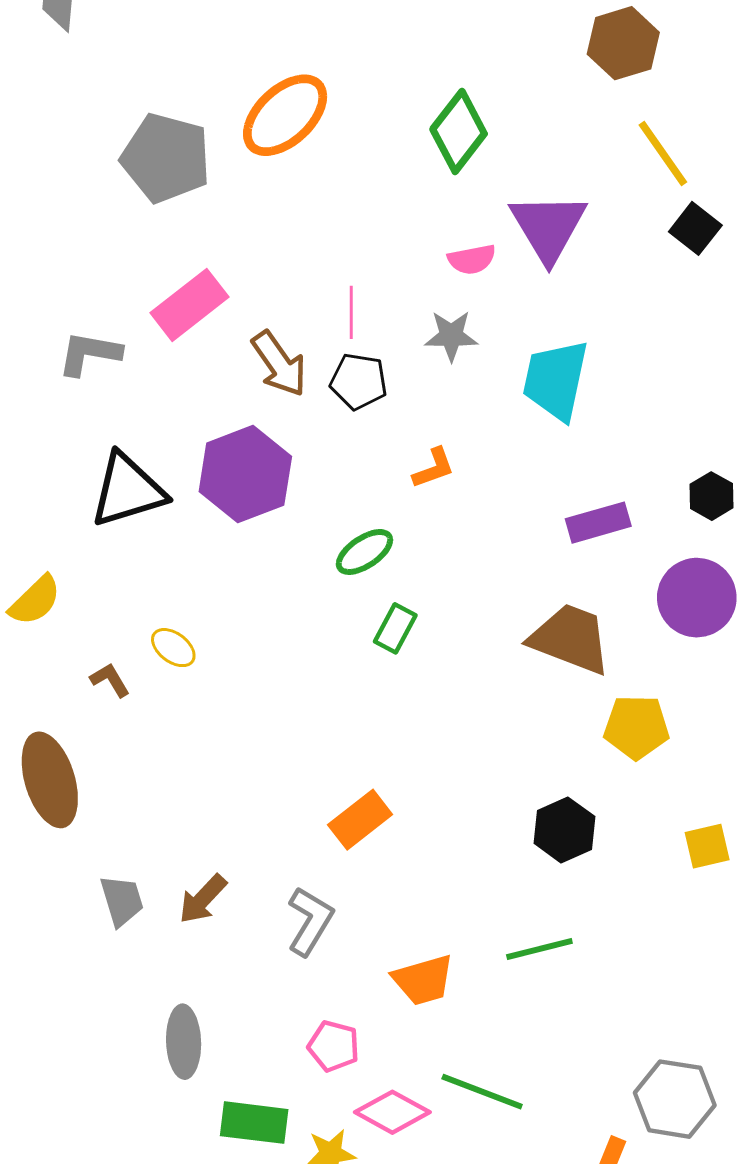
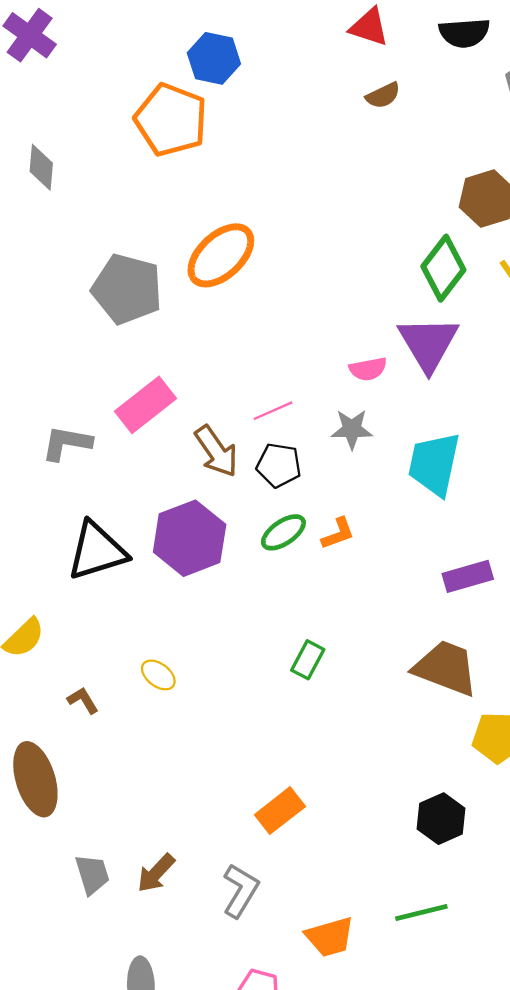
green diamond: (459, 131) -> (443, 268), moved
pink line: (351, 312) -> (273, 411), turned 66
green ellipse: (364, 552) -> (283, 532), moved
yellow ellipse: (173, 648) -> (158, 675), moved

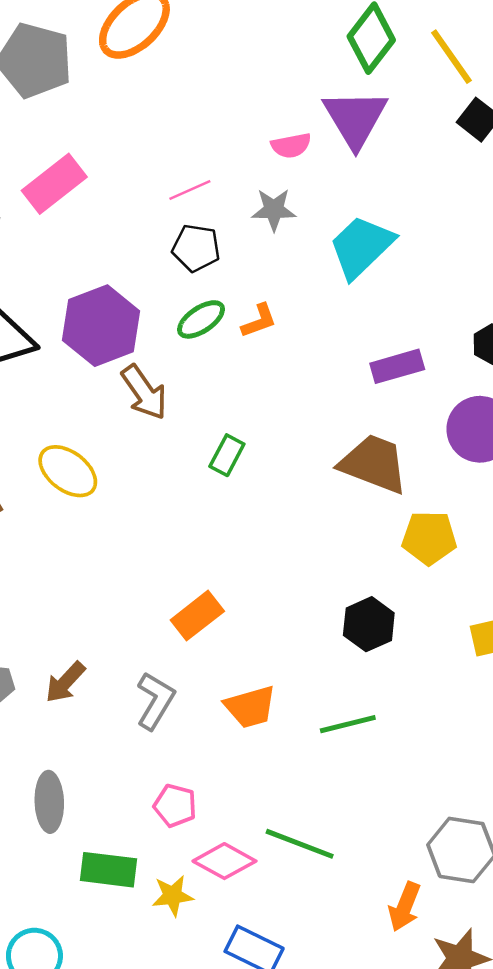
brown arrow: (216, 451) -> (144, 392), moved
cyan trapezoid: (434, 464) -> (361, 247), turned 34
yellow ellipse: (158, 675) -> (68, 471), size x1.6
orange trapezoid: (330, 937) -> (250, 707), moved

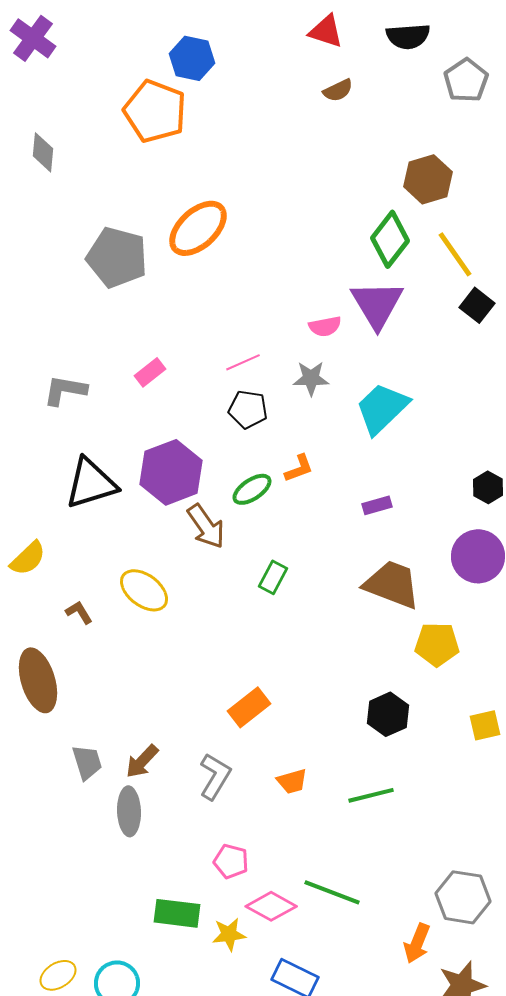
pink rectangle: (54, 184) -> (150, 372), moved, size x0.6
green ellipse: (201, 319) -> (252, 489), moved
purple rectangle: (397, 366) -> (377, 505), moved, size x0.7
orange trapezoid: (250, 707) -> (292, 781), size x0.7
gray ellipse: (49, 802) -> (129, 811), moved

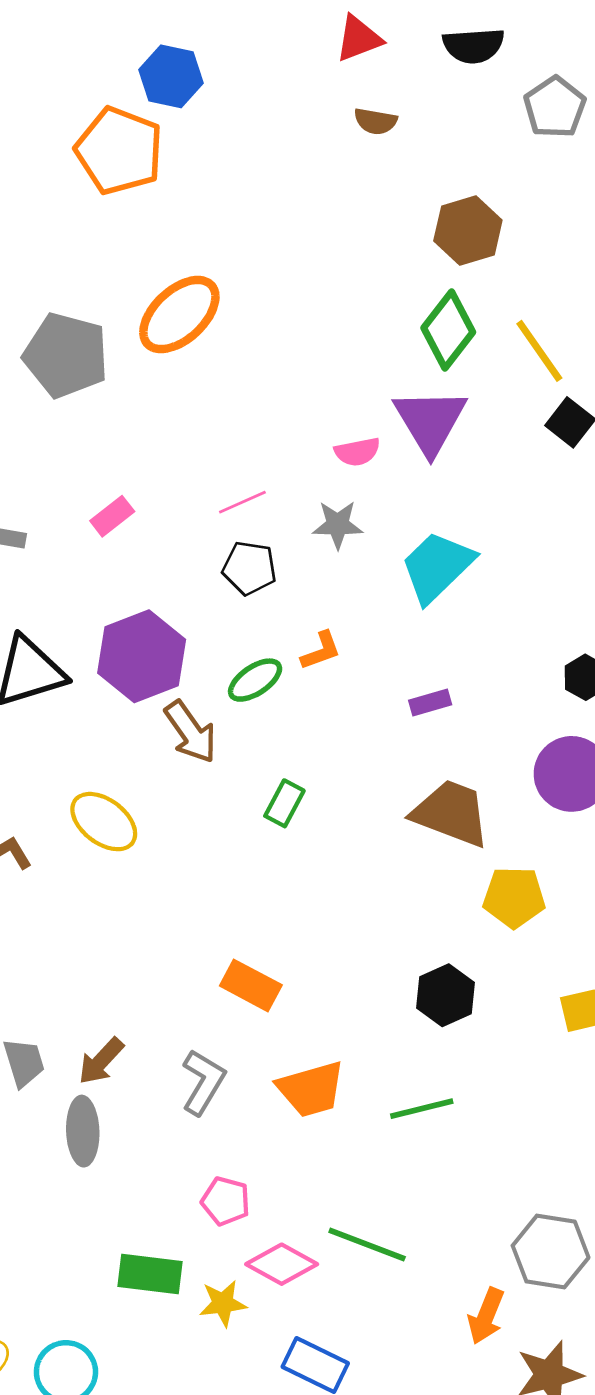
red triangle: (326, 31) -> (359, 39), turned -39
brown semicircle: (338, 90) -> (375, 121), turned 36
brown hexagon: (428, 179) -> (468, 230), moved
orange rectangle: (249, 707) -> (251, 985), turned 66
orange trapezoid: (292, 781) -> (311, 1089), size x1.6

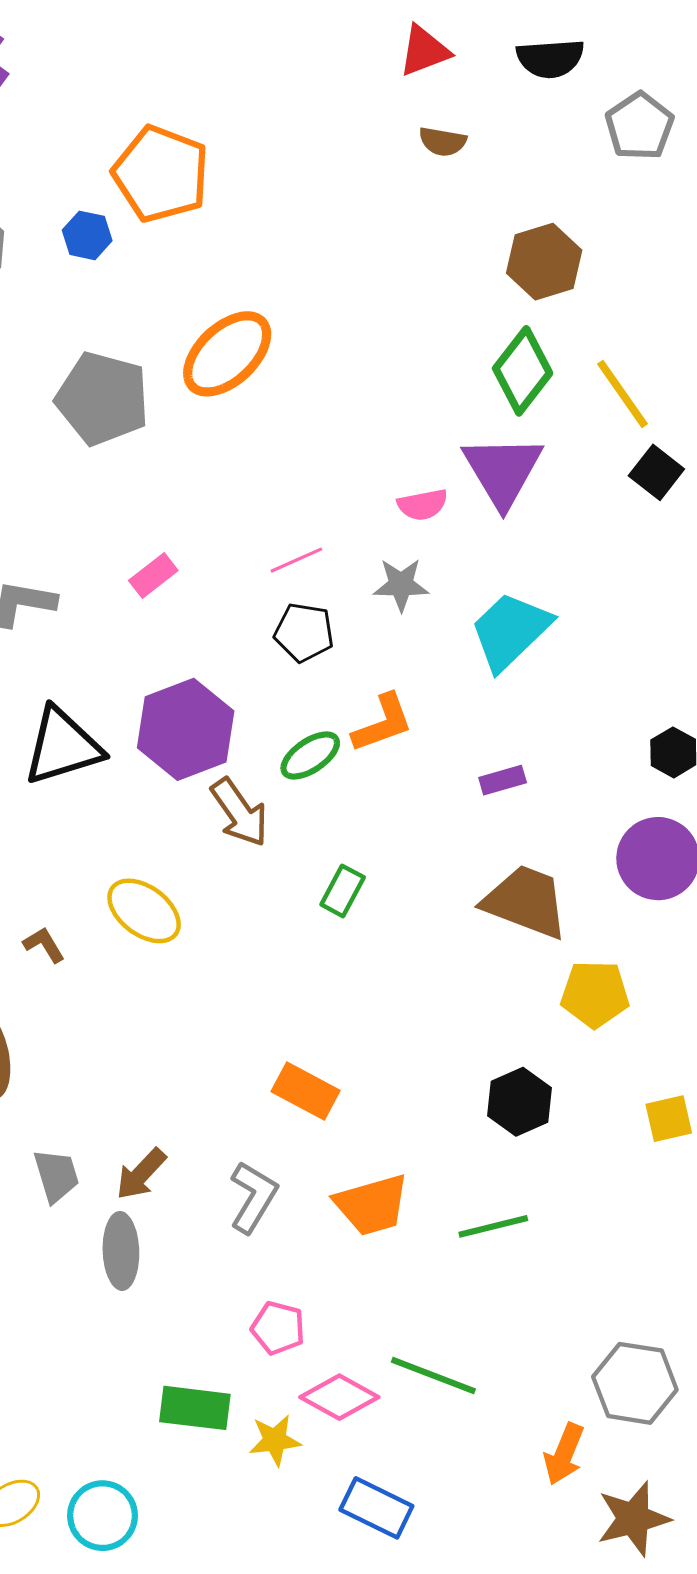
blue hexagon: (171, 76) -> (87, 235), moved, size x0.7
orange L-shape: (321, 651) -> (383, 723), size x1.4

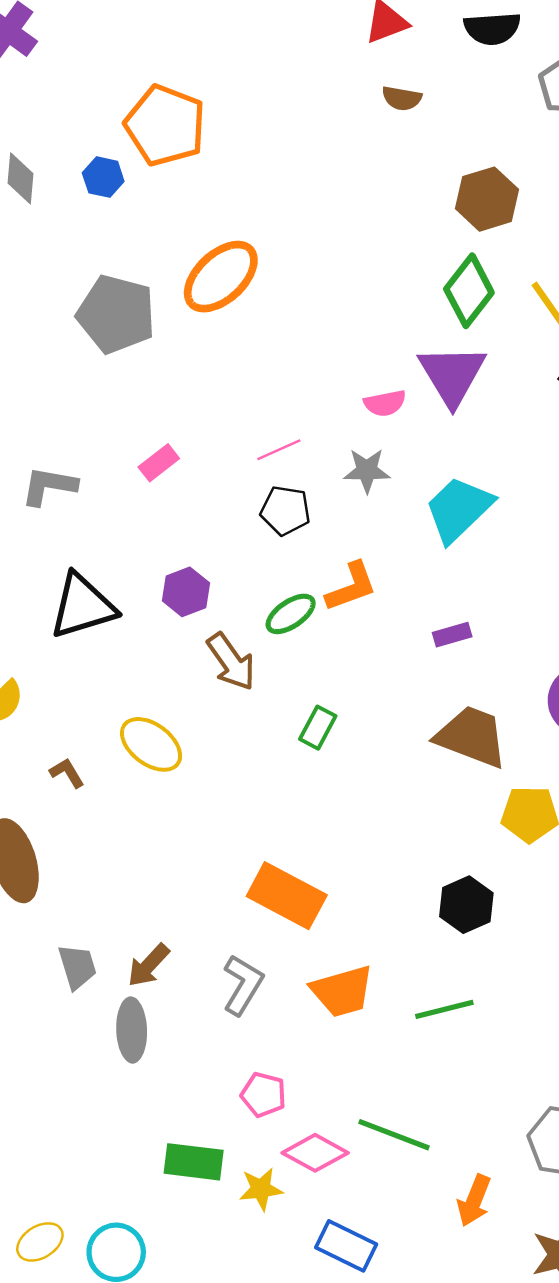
purple hexagon: (186, 729) -> (186, 592), size x0.6
orange rectangle: (306, 1091) -> (287, 896), size x1.4
orange arrow: (564, 1454) -> (474, 1201), moved

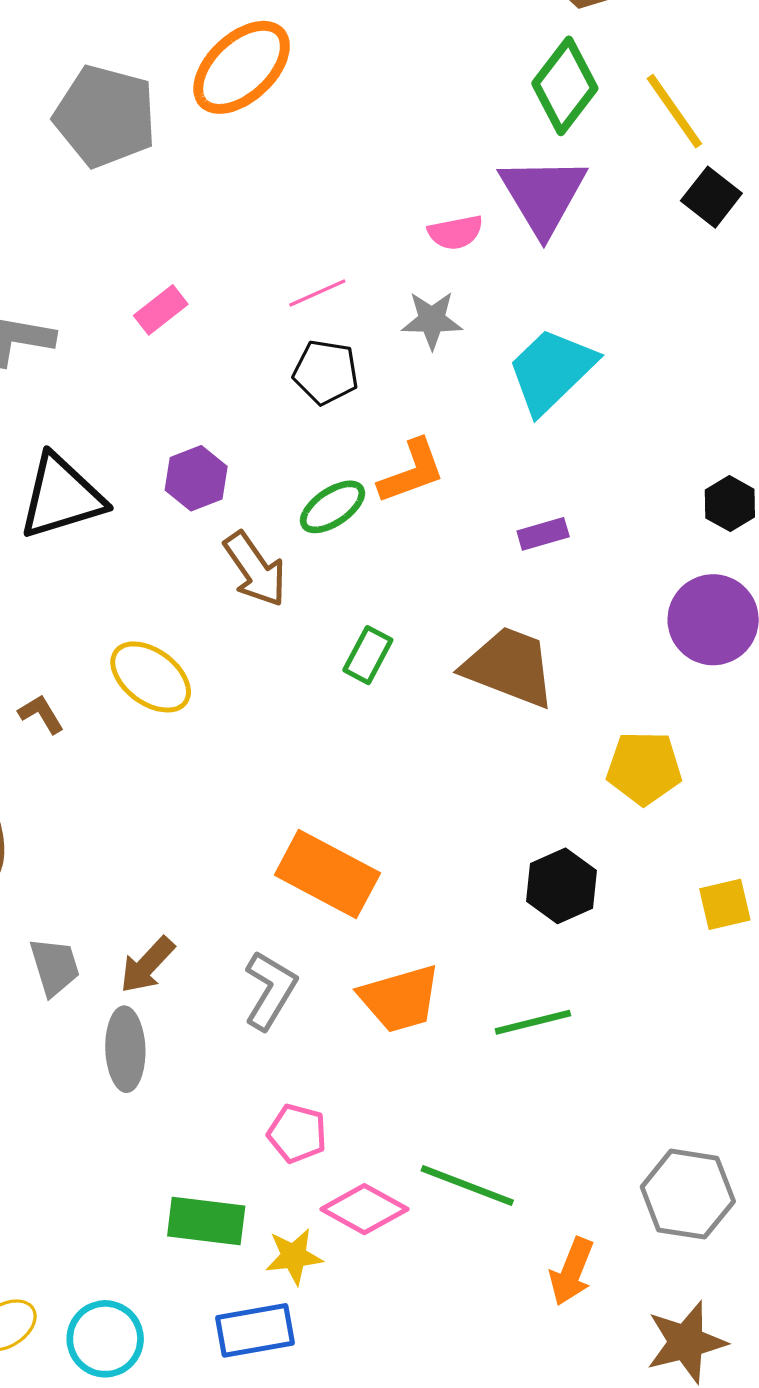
brown trapezoid: (472, 737) -> (509, 667), moved
blue rectangle: (346, 1246) -> (255, 1330), moved, turned -36

